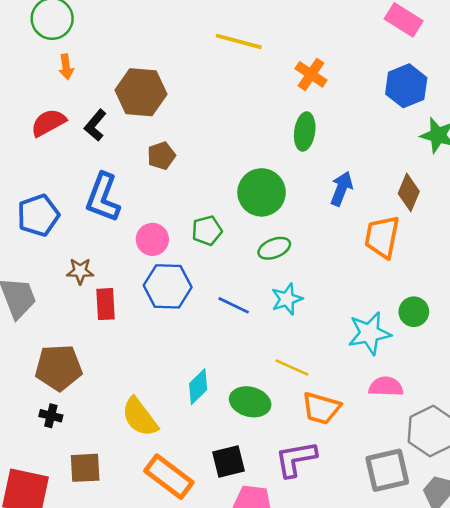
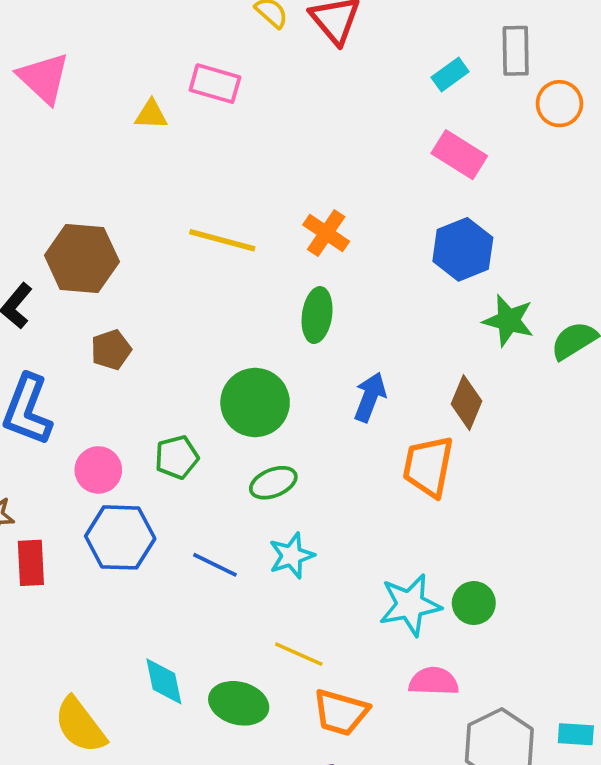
yellow line: (239, 41) -> (222, 240), moved
green circle: (414, 312) -> (474, 603), moved
cyan diamond: (198, 387) -> (164, 681), turned -57

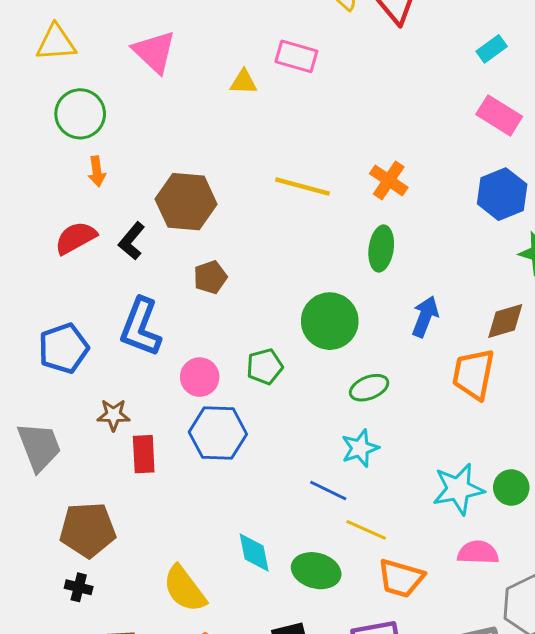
brown diamond: (466, 403) -> (505, 321), turned 51
green ellipse: (273, 483) -> (369, 388), moved
blue line: (215, 565) -> (328, 491), moved

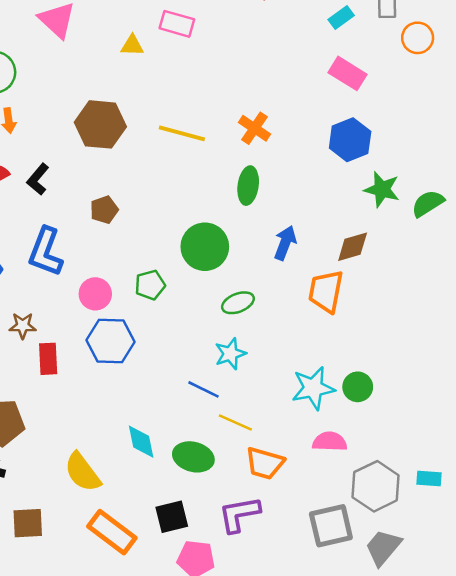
brown hexagon: (186, 202) -> (100, 124), moved

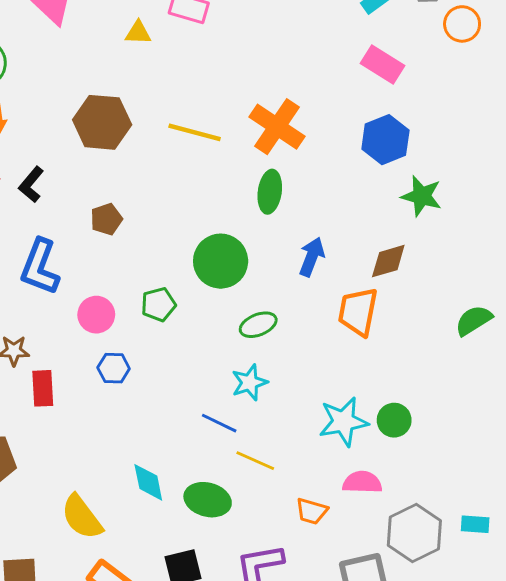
orange cross: (255, 128) -> (277, 127), size x1.5
green semicircle: (428, 203) -> (474, 320), moved
blue hexagon: (111, 341) -> (114, 368), size x0.6
orange trapezoid: (265, 463) -> (312, 511), moved, size x0.7

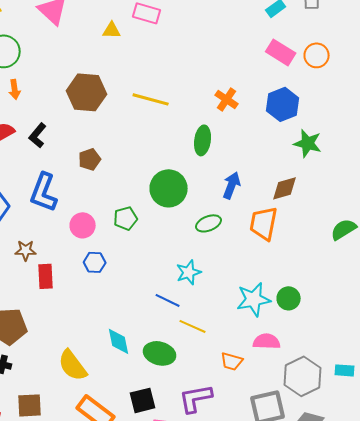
orange circle: (462, 24) -> (317, 55), moved
orange cross: (277, 127) -> (227, 99), moved, size x0.6
green ellipse: (258, 325) -> (209, 223), moved

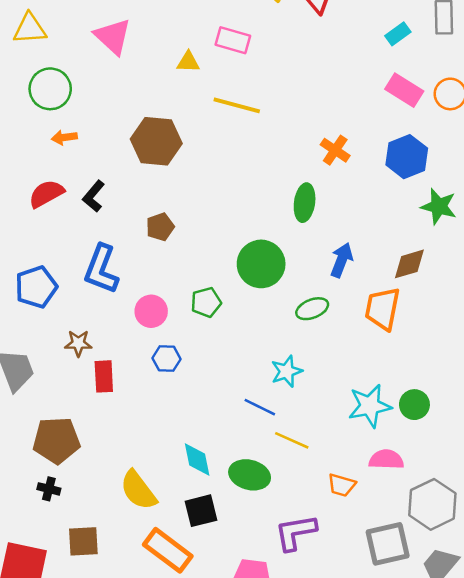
orange arrow: (15, 89) -> (64, 137), turned 90
yellow line: (151, 99) -> (237, 105), moved
black square: (143, 400) -> (201, 511), moved

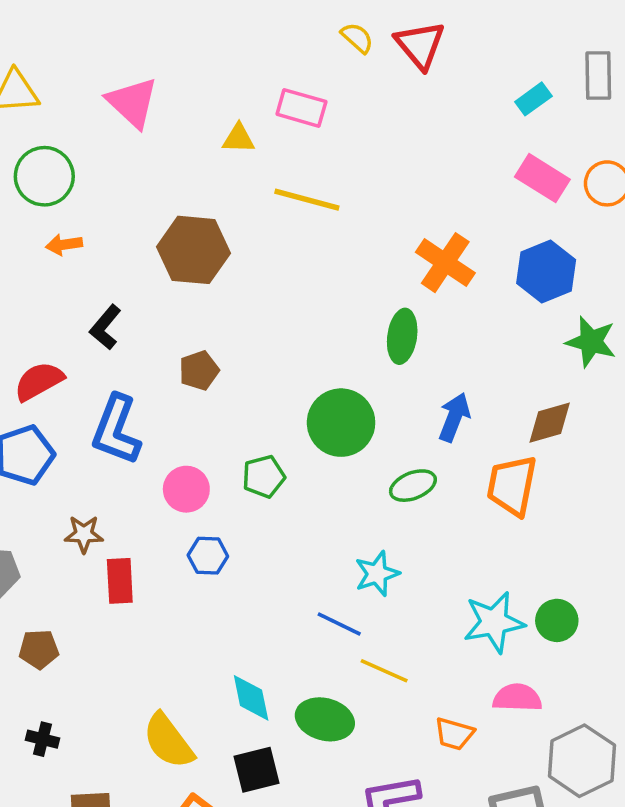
orange cross: (335, 150) -> (445, 263), size x1.4
red semicircle: (46, 194) -> (39, 381), moved
brown pentagon: (57, 440) -> (39, 649), moved, size x0.6

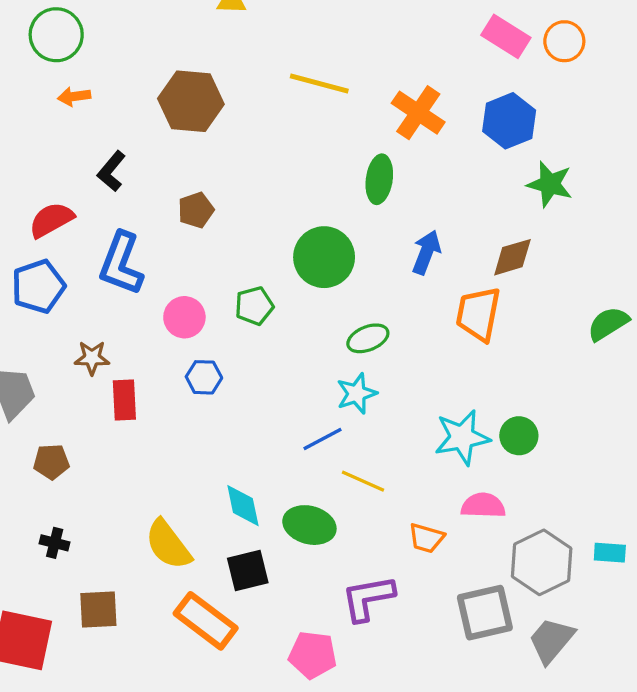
yellow line: (307, 200) -> (319, 83), moved
green ellipse: (413, 486) -> (368, 338), moved
blue line: (339, 624) -> (322, 439), turned -54

